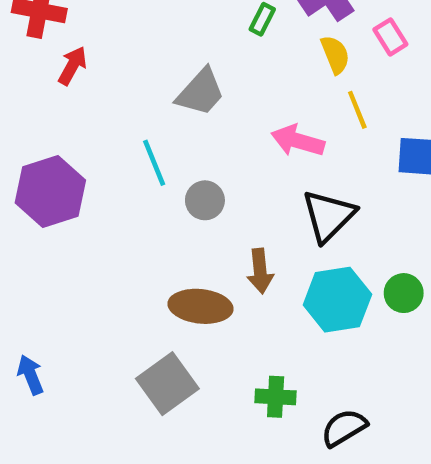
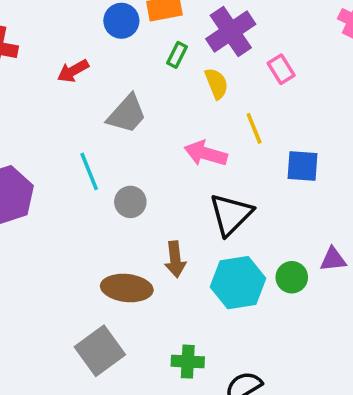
yellow semicircle: (335, 55) -> (216, 84), moved
red arrow: (72, 66) -> (73, 71), moved, turned -148

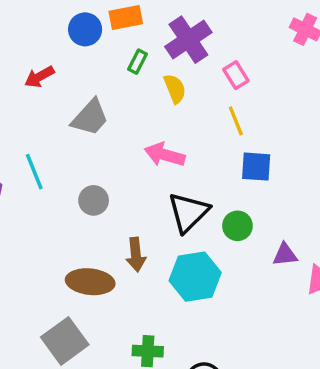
yellow line: (254, 128) -> (236, 121), moved
cyan line: (89, 171) -> (34, 172), moved
green circle: (292, 277) -> (237, 226), moved

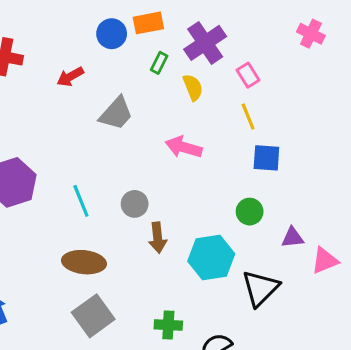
cyan line: (34, 172) -> (81, 201), moved
gray circle: (94, 200) -> (135, 204), moved
black triangle: (188, 212) -> (260, 288), moved
brown ellipse: (90, 282) -> (84, 262), moved

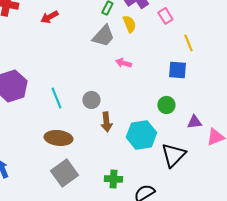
gray trapezoid: (116, 113) -> (103, 36), moved
yellow line: (248, 117) -> (188, 43), moved
pink arrow: (184, 147) -> (123, 63), size x0.7

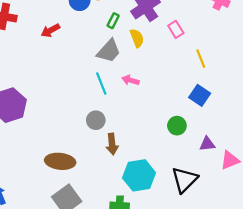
blue square: (177, 70) -> (200, 95), moved, turned 30
cyan line: (56, 98) -> (101, 83), moved
cyan hexagon: (141, 135) -> (139, 175), moved

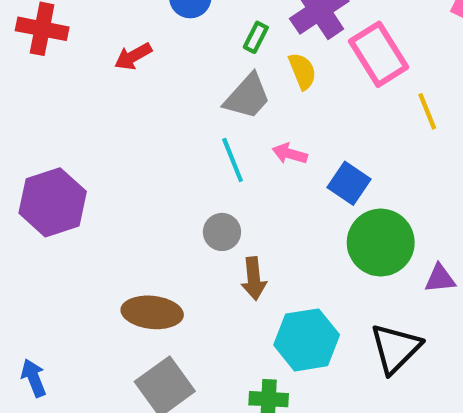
pink rectangle: (176, 29) -> (379, 54), size x1.8
blue square: (200, 95) -> (349, 183), moved
green circle: (177, 126) -> (381, 243), size x1.8

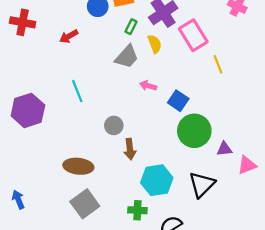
cyan line: (233, 160) -> (77, 91), moved

